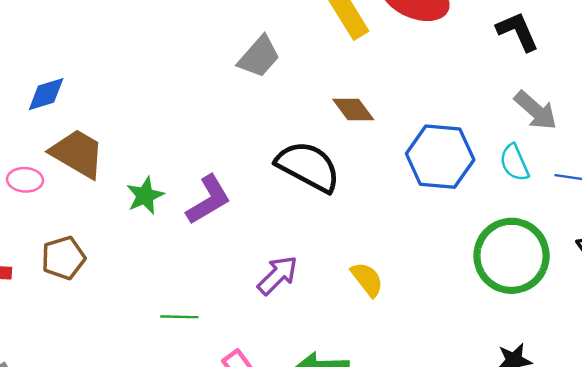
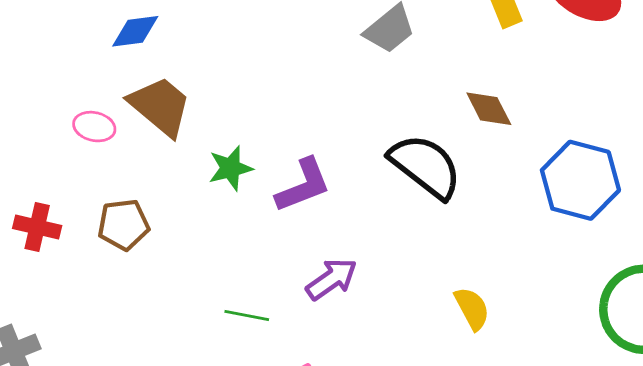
purple arrow: (278, 275) -> (332, 279), moved

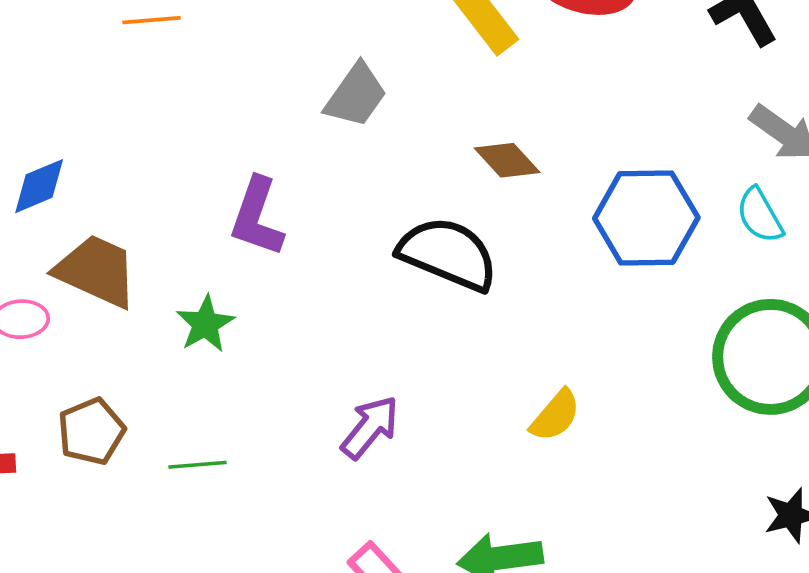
purple L-shape: (303, 185) -> (257, 217), moved, turned 146
yellow semicircle: (472, 308) -> (555, 416), turned 84
green line: (247, 316) -> (198, 465), moved

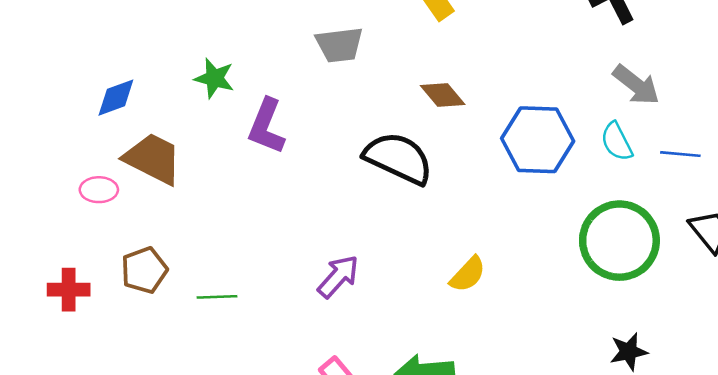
gray trapezoid: (356, 95) -> (339, 45), turned 45
green star: (205, 324) -> (214, 78), moved, turned -30

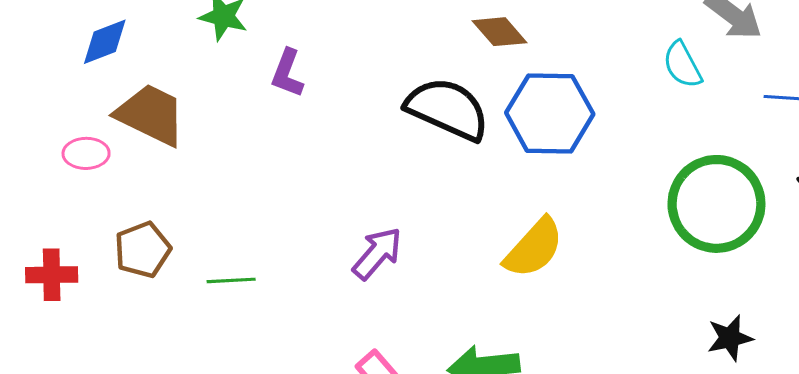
purple L-shape: (266, 126) -> (287, 73), size x0.7
blue hexagon: (538, 140) -> (550, 113), moved
cyan semicircle: (617, 142) -> (682, 65), moved
yellow semicircle: (468, 274) -> (534, 248), size x1.4

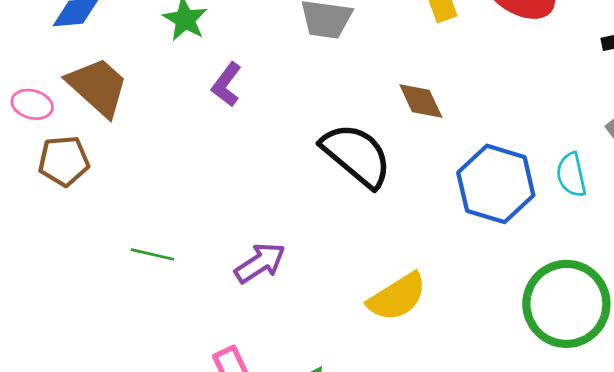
blue hexagon: (550, 113) -> (496, 184), moved
brown pentagon: (143, 250) -> (64, 161), moved
green line: (231, 280) -> (152, 254), moved

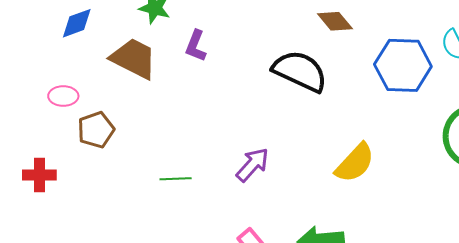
brown trapezoid: (98, 87) -> (134, 58), moved

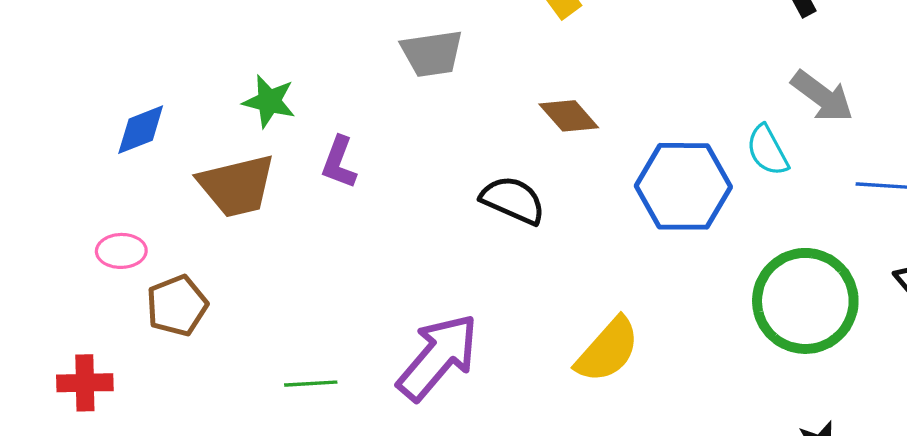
brown trapezoid: (134, 58) -> (237, 186), turned 141
black semicircle: (300, 71) -> (513, 200), size x0.7
purple arrow: (252, 165) -> (438, 357), size x1.5

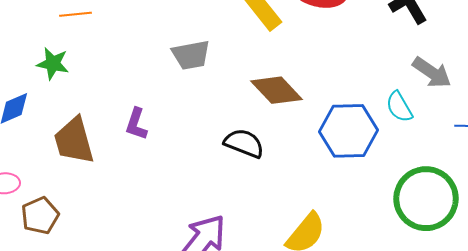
green star: (269, 101) -> (53, 64), moved
brown diamond: (569, 116) -> (277, 90), size x1.4
brown trapezoid: (237, 186) -> (74, 141), turned 90

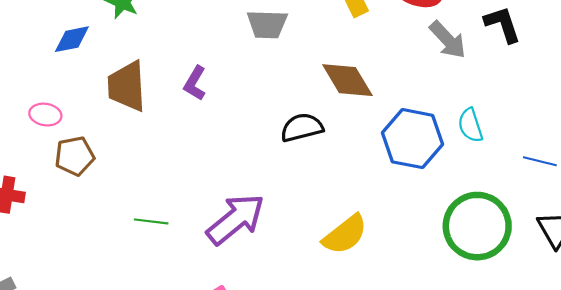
gray arrow: (432, 73) -> (448, 40), moved
black semicircle: (244, 143) -> (302, 128), turned -48

